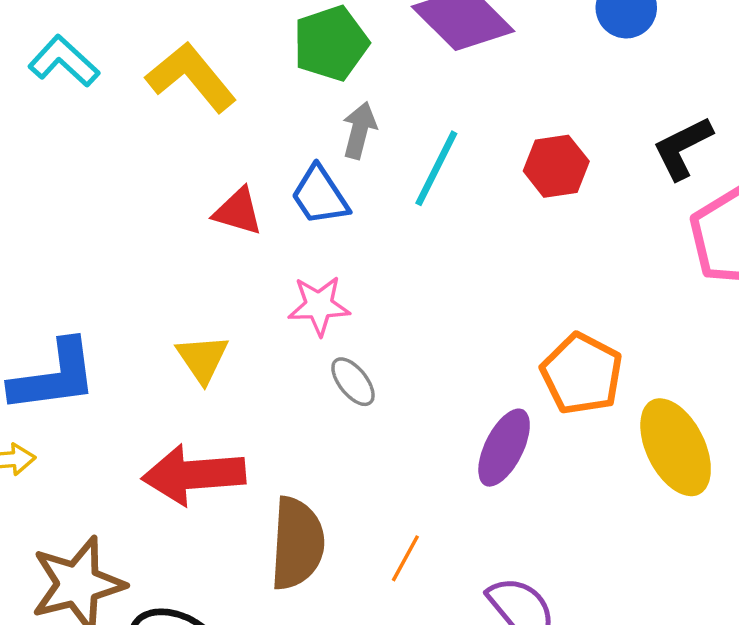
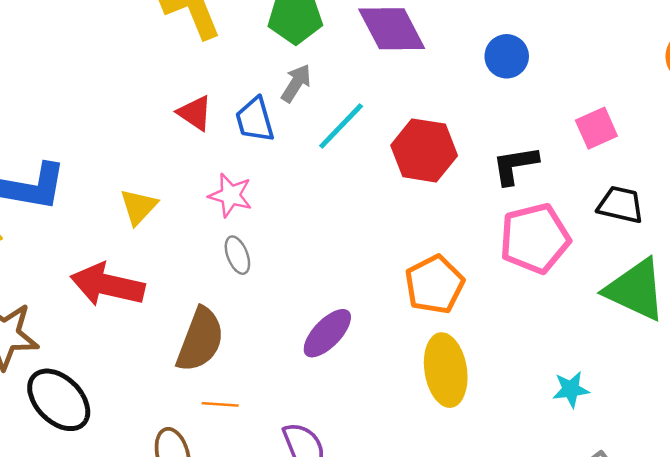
red hexagon: (556, 166) -> (424, 150), size x1.4
orange pentagon: (582, 374) -> (434, 284), moved
brown semicircle: (297, 543) -> (200, 340), moved
orange line: (405, 558) -> (220, 404), moved, turned 48

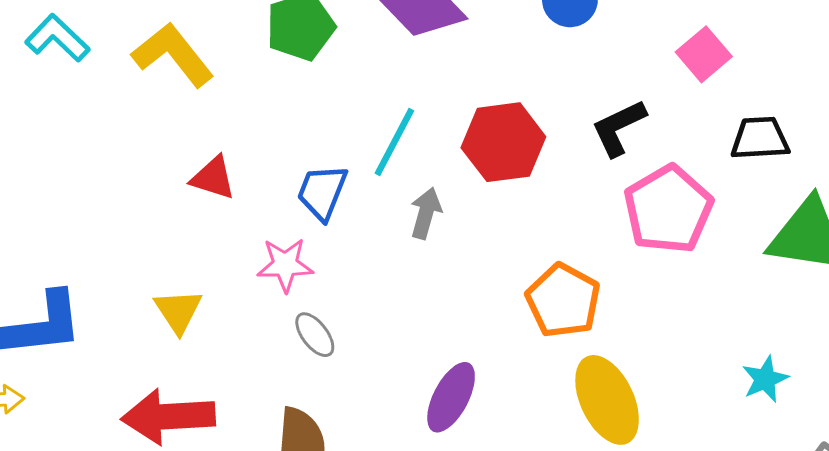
gray arrow: (296, 83) -> (426, 213), moved
blue trapezoid: (255, 120) -> (322, 192), moved, turned 54

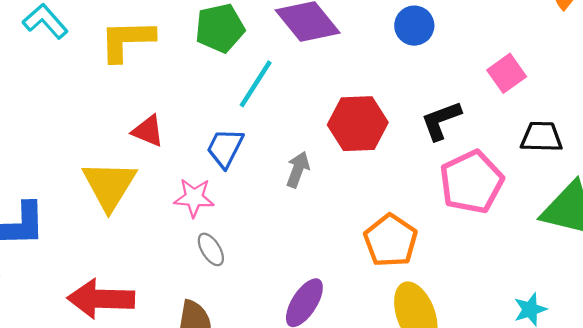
yellow L-shape: (173, 55) -> (127, 40), turned -58
cyan line: (394, 142) -> (256, 84), moved
yellow triangle: (178, 311) -> (109, 185), moved, size x1.6

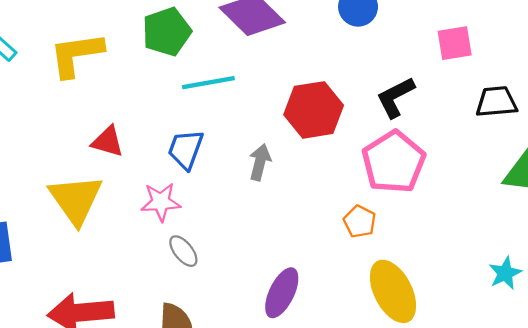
pink square: (507, 73) -> (455, 43), turned 33
cyan line: (256, 84) -> (208, 83), turned 54
pink pentagon: (471, 182) -> (394, 162), moved
orange pentagon: (391, 241) -> (360, 222), size x0.6

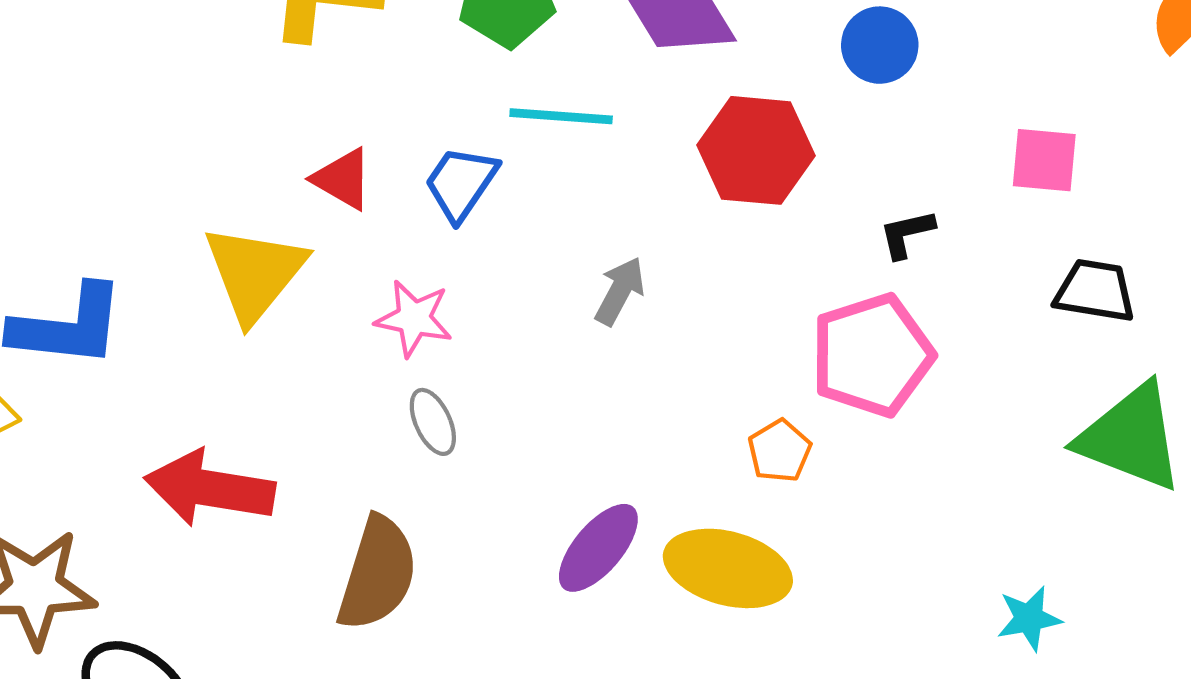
black L-shape: (395, 97) -> (907, 234), size x0.7
red hexagon: (314, 110) -> (756, 150), moved
blue trapezoid: (186, 149) -> (461, 183), moved
yellow ellipse: (393, 291) -> (728, 568), moved, turned -62

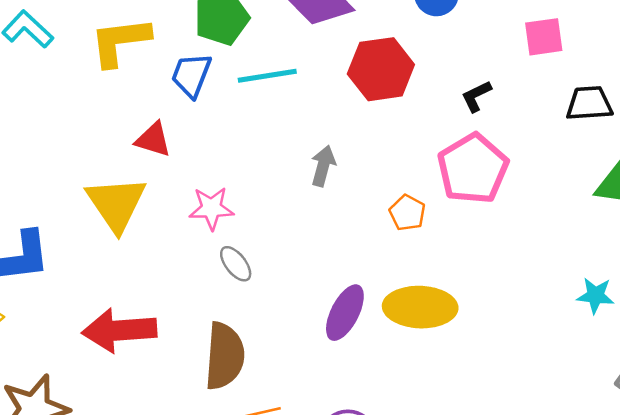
blue trapezoid: (461, 183) -> (191, 75), moved
orange pentagon: (780, 451) -> (407, 213), moved
cyan star: (1029, 618) -> (595, 295), turned 30

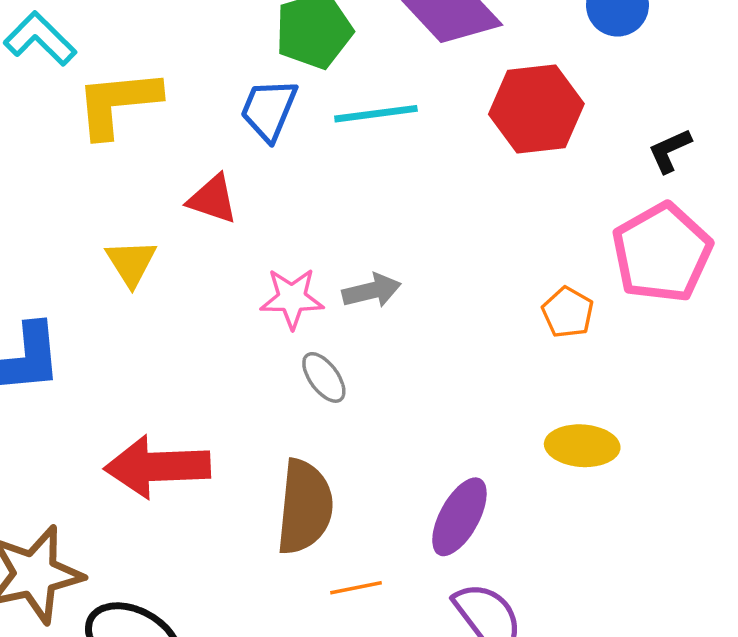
yellow L-shape: (120, 42) -> (118, 103), moved
gray arrow: (323, 166) -> (372, 291), moved, turned 60
yellow triangle: (116, 204) -> (131, 263), moved, size x0.6
yellow ellipse: (420, 307) -> (582, 446), size x0.7
purple ellipse: (345, 313) -> (459, 517), moved

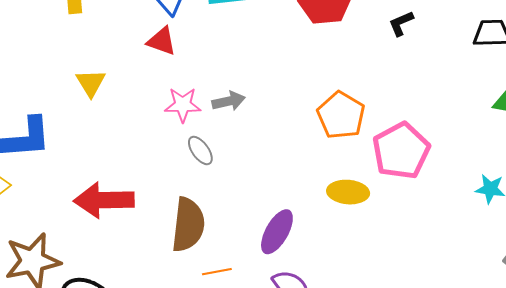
red triangle: (213, 199) -> (162, 41), moved
pink pentagon: (662, 253) -> (401, 151), moved
orange pentagon: (568, 312) -> (341, 115), size x1.6

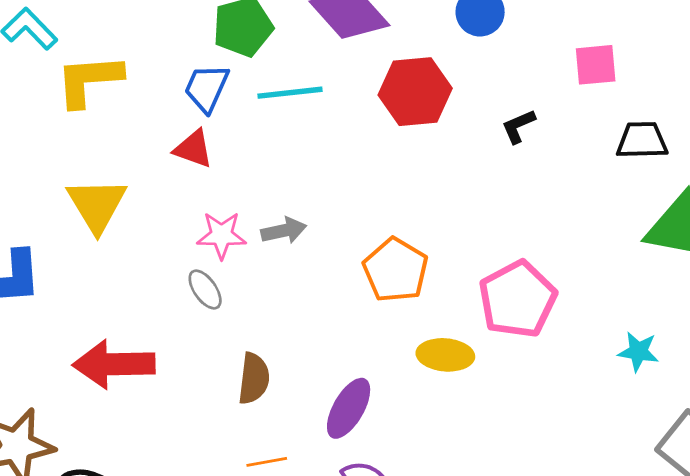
yellow triangle: (91, 83) -> (97, 205), size x1.5
orange pentagon: (341, 115) -> (396, 270), moved
gray ellipse: (200, 151) -> (205, 289), moved
brown semicircle: (188, 225) -> (254, 378), moved, size x0.7

